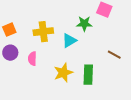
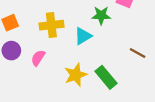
pink semicircle: (32, 59) -> (38, 58), turned 32
green rectangle: (88, 75) -> (106, 77), turned -42

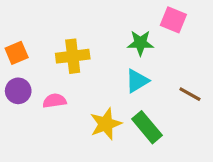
cyan triangle: (83, 36) -> (137, 81), moved
pink semicircle: (38, 58) -> (55, 101), turned 49

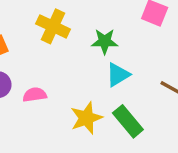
green star: (140, 43) -> (105, 41), moved
yellow cross: (73, 56) -> (53, 26), moved, turned 32

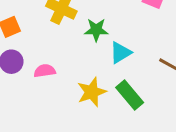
green star: (105, 41) -> (96, 30), moved

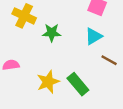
cyan triangle: (120, 53) -> (94, 36), moved

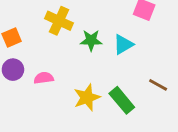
cyan triangle: (94, 36) -> (123, 44), moved
brown line: (109, 60) -> (158, 85), moved

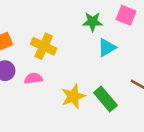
yellow cross: (59, 21) -> (44, 46), moved
green star: (91, 40) -> (93, 22), moved

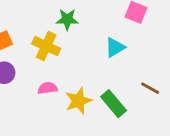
green star: (93, 22) -> (67, 19), moved
pink semicircle: (33, 78) -> (48, 88), moved

